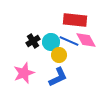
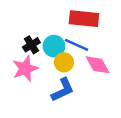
pink diamond: (86, 40) -> (98, 65), moved
pink star: (24, 73) -> (25, 69), moved

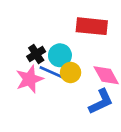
blue line: (76, 45) -> (52, 73), moved
blue L-shape: (63, 90) -> (101, 102), moved

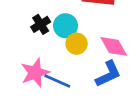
blue line: (52, 73) -> (57, 81), moved
pink star: (30, 79) -> (35, 73), moved

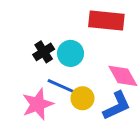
yellow circle: (77, 44) -> (82, 98), moved
blue line: (57, 81) -> (62, 86), moved

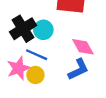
black cross: (44, 52) -> (23, 29), size x1.6
yellow circle: (82, 98) -> (35, 75), moved

